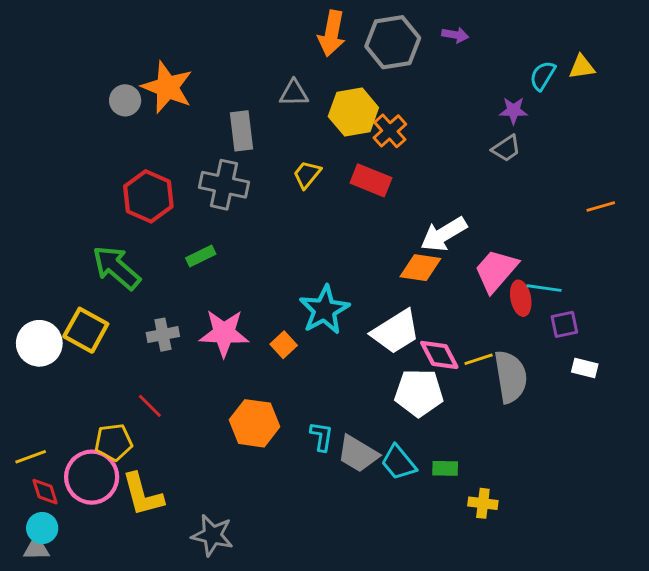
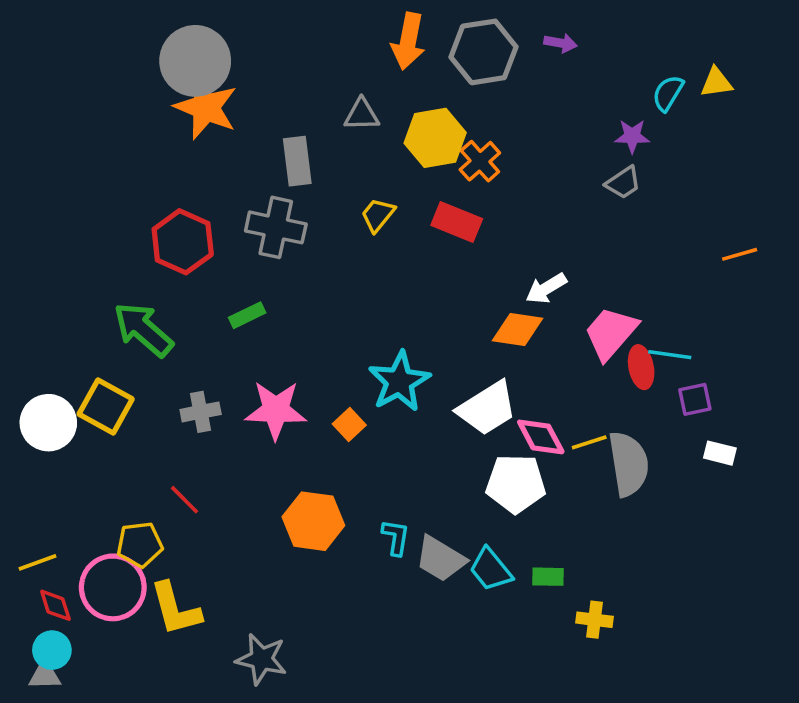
gray circle: (125, 100) -> (195, 61), moved, size x1.8
white arrow: (444, 234) -> (546, 288), size x0.7

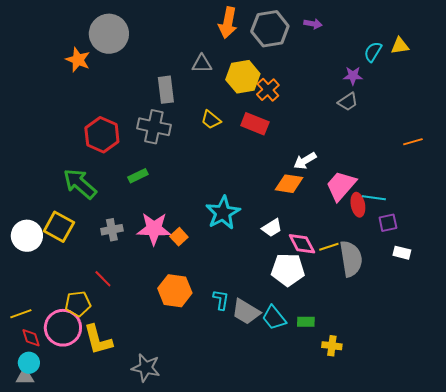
orange star: (206, 107) -> (78, 60), moved, size x0.7
yellow trapezoid: (378, 215) -> (211, 120), turned -90
white trapezoid: (487, 408) -> (272, 228), size x0.6
orange square: (349, 424) -> (179, 237), moved

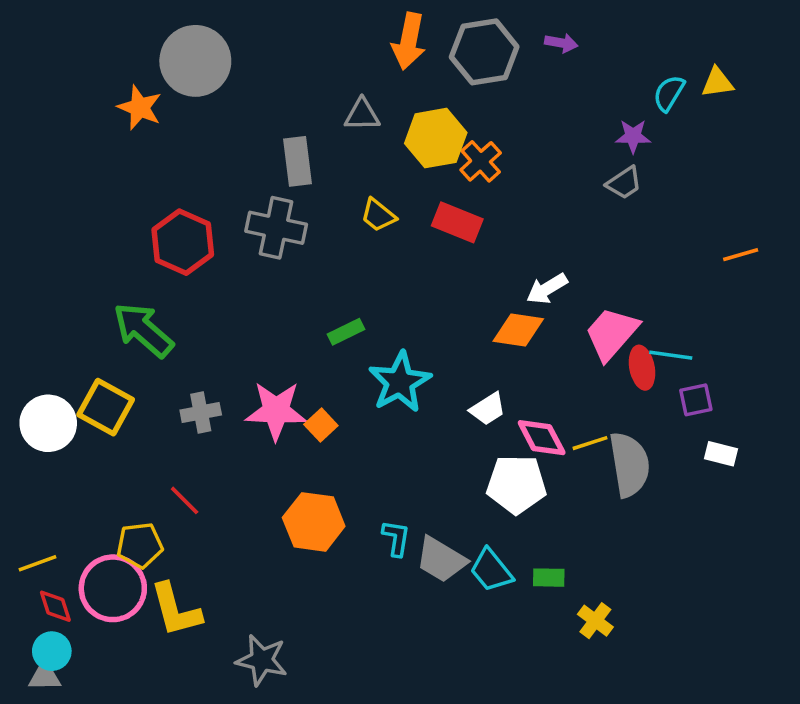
green rectangle: (138, 176) -> (346, 332), moved
yellow cross: (332, 346) -> (595, 621), turned 30

